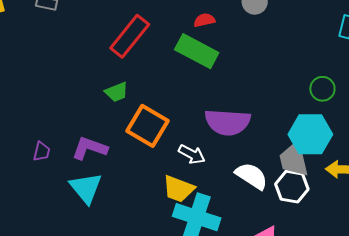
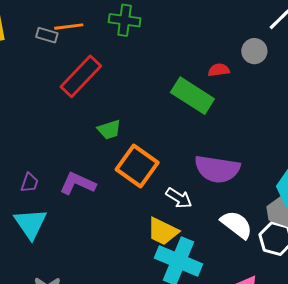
red semicircle: (204, 20) -> (219, 70), moved
red rectangle: (130, 36) -> (81, 76), moved
cyan triangle: (86, 188) -> (31, 224), moved

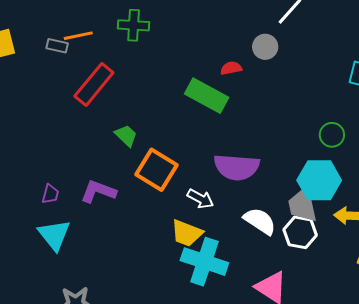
green trapezoid: (109, 130) -> (126, 136), turned -115

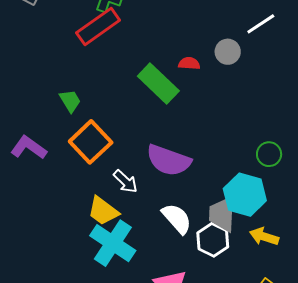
red rectangle: (94, 84) -> (98, 27), moved

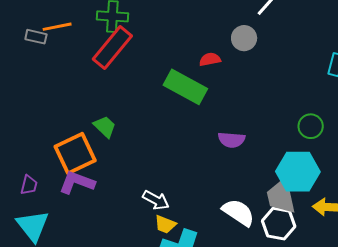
orange square: (91, 142) -> (75, 154), moved, turned 33
purple semicircle: (169, 160) -> (232, 140), moved, size x0.6
white arrow: (125, 181) -> (156, 200), moved
yellow trapezoid: (103, 211) -> (165, 224), size x0.7

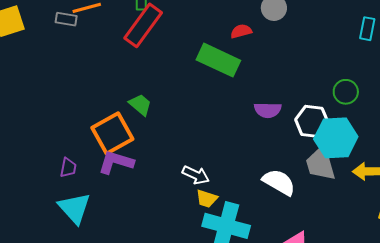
white hexagon: (279, 224) -> (312, 121), moved

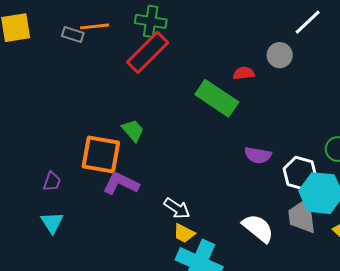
orange square: (112, 133) -> (101, 154), turned 30
purple L-shape: (116, 162) -> (121, 183), moved
cyan triangle: (75, 208) -> (52, 223), size x0.7

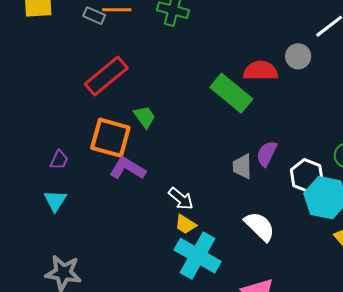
red rectangle: (148, 52) -> (106, 76), moved
red semicircle: (244, 73) -> (261, 71), size x1.6
purple semicircle: (258, 155) -> (267, 154), turned 100
gray trapezoid: (302, 216) -> (242, 166), moved, size x0.7

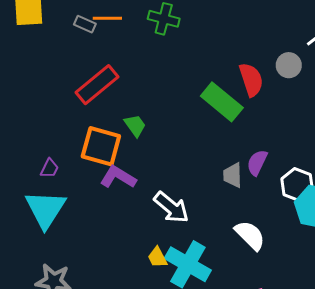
red semicircle: (261, 71) -> (251, 80), turned 72
white arrow: (181, 199) -> (171, 207), size x1.4
cyan triangle: (55, 201) -> (46, 209), size x1.8
yellow trapezoid: (185, 224) -> (157, 257), moved, turned 30

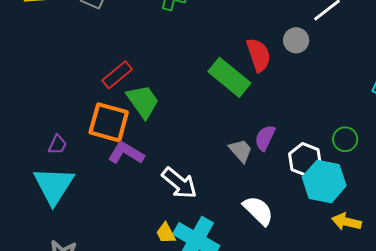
red rectangle: (97, 85) -> (117, 75), moved, size x0.7
green trapezoid: (135, 126) -> (143, 101), size x1.5
gray trapezoid: (233, 175) -> (241, 151), turned 140

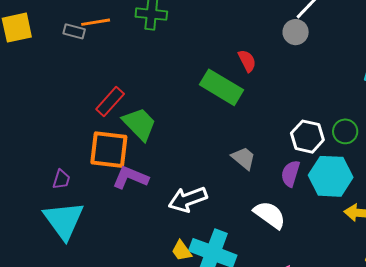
gray circle: (296, 40) -> (296, 32), moved
red semicircle: (259, 55) -> (247, 61), size x0.7
purple semicircle: (265, 138) -> (290, 174), moved
white hexagon: (305, 160) -> (307, 137), moved
white arrow: (179, 183) -> (188, 199), turned 129

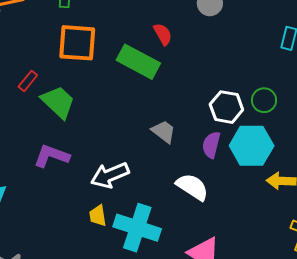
red rectangle: (110, 102) -> (28, 81), size x0.7
orange square: (109, 150) -> (77, 43), moved
yellow trapezoid: (182, 251) -> (98, 216), moved, turned 30

